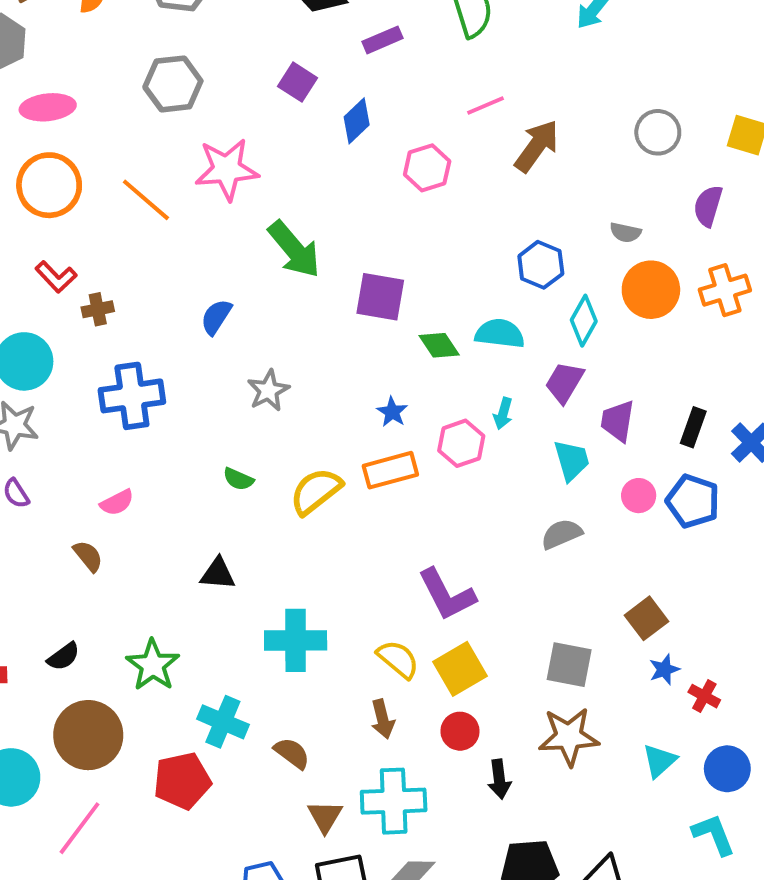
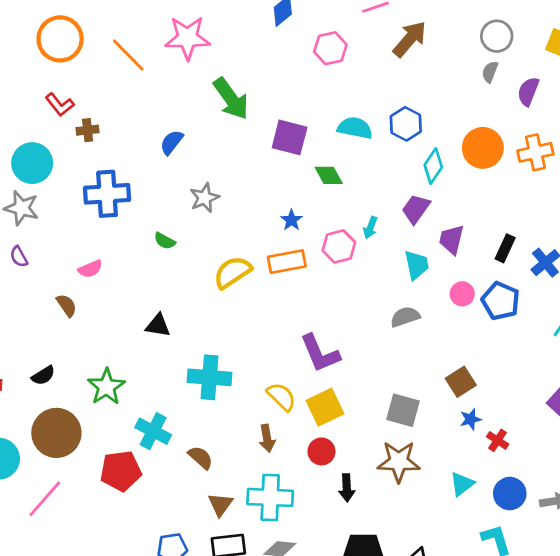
gray semicircle: (625, 232) -> (490, 72), moved, turned 95
cyan semicircle: (500, 334) -> (355, 128), moved
green semicircle: (238, 479) -> (165, 241), moved

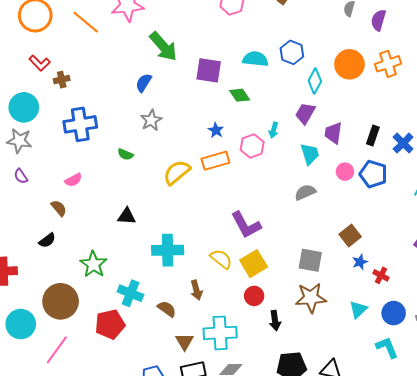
blue semicircle: (172, 142) -> (144, 83), moved
black semicircle: (43, 376) -> (47, 240), moved
brown arrow: (267, 438) -> (196, 290), moved

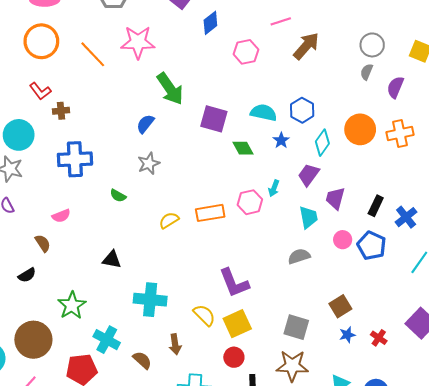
blue star: (216, 130) -> (281, 140), moved
yellow semicircle: (177, 172) -> (169, 220), size x0.7
red cross: (381, 275) -> (379, 338), moved

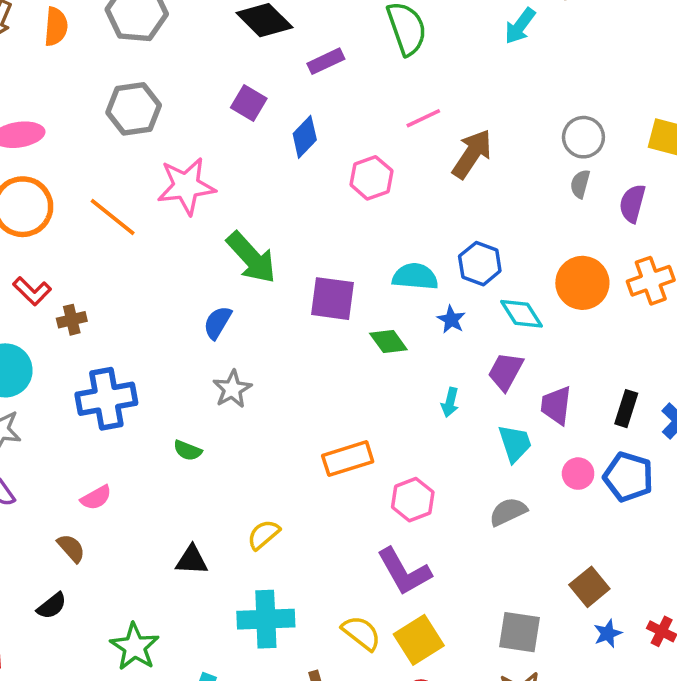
cyan diamond: (322, 143) -> (521, 314), turned -60
pink hexagon: (250, 202) -> (413, 500), moved
yellow semicircle: (169, 220) -> (264, 535), moved

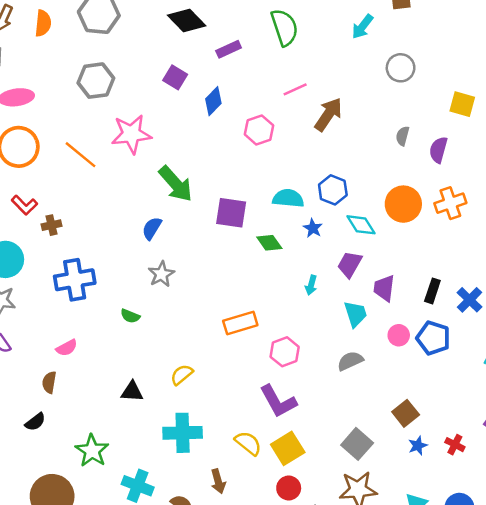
gray circle: (583, 137) -> (401, 68), moved
brown semicircle: (71, 548) -> (49, 382), turned -130
gray square: (520, 632) -> (357, 444), turned 32

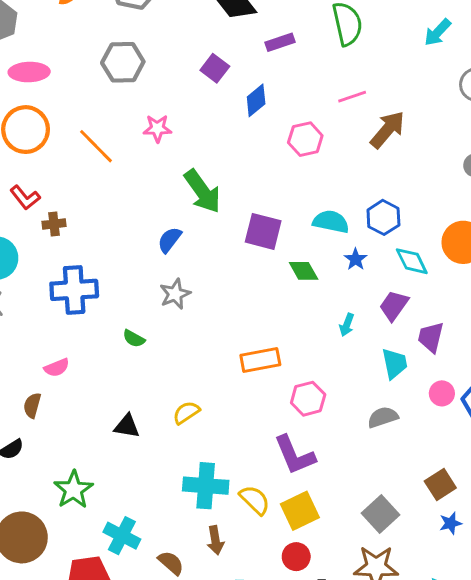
pink star: (131, 134) -> (157, 128), size x0.6
cyan cross: (183, 433) -> (206, 486), moved

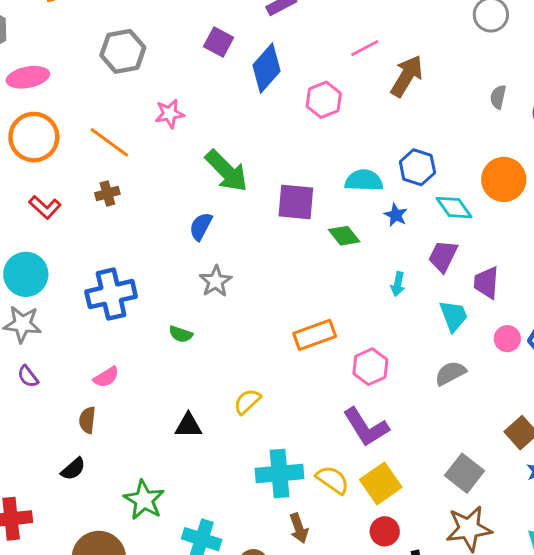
blue diamond: (256, 100) -> (267, 68), size x1.4
brown cross: (54, 224) -> (107, 193), moved

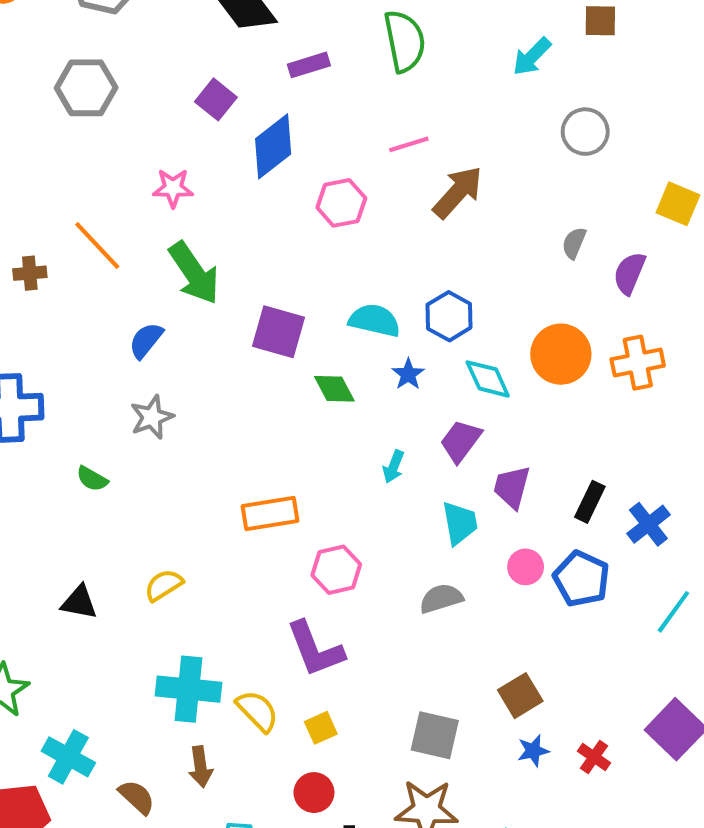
pink star: (170, 114) -> (173, 188), moved
orange line: (109, 142) -> (97, 245), moved
gray square: (464, 473) -> (435, 735), turned -36
yellow square: (381, 483) -> (321, 728), size x0.6

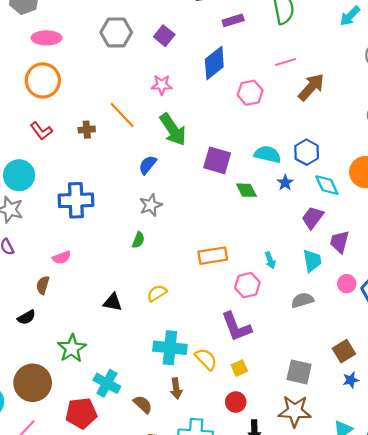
purple square: (216, 99) -> (164, 36), moved
cyan arrow: (393, 467) -> (270, 260), moved, turned -42
green semicircle: (92, 479) -> (138, 240), moved, turned -98

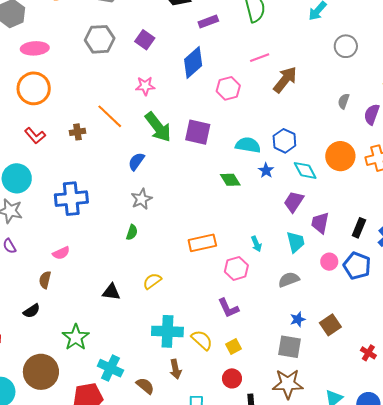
purple square: (217, 160) -> (198, 132), moved
purple L-shape: (236, 327) -> (228, 308), size x0.7
blue star: (351, 380) -> (298, 319), moved

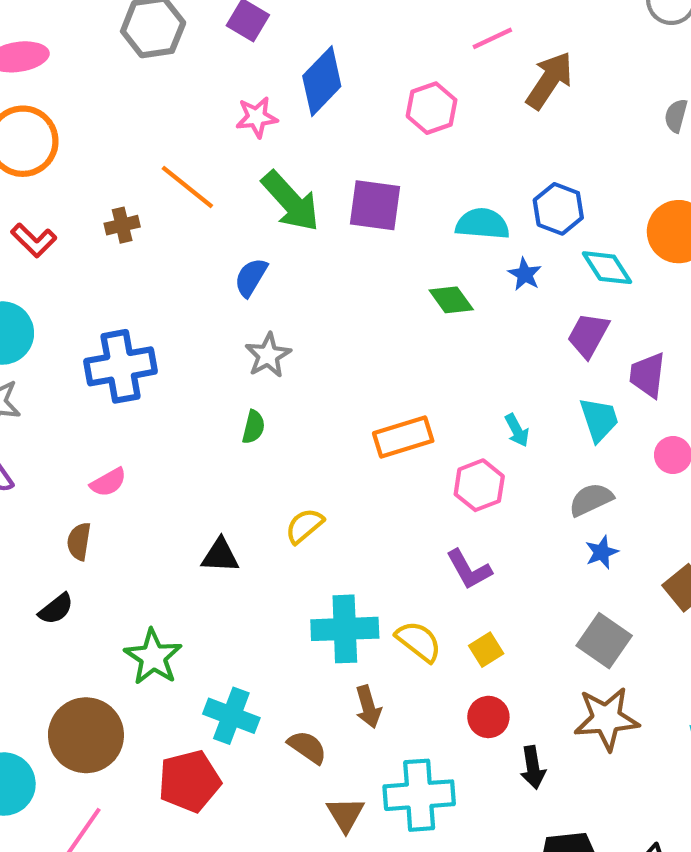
blue diamond: (193, 63) -> (322, 81), moved
blue star: (298, 319) -> (602, 552), moved
gray square: (290, 347) -> (604, 641), turned 30

